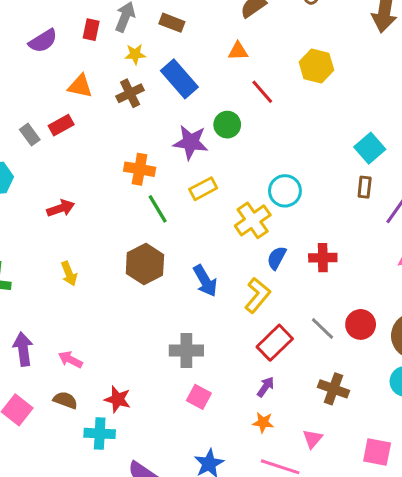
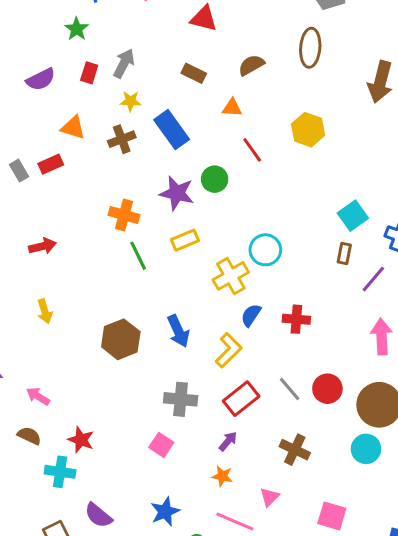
brown rectangle: (172, 23) -> (194, 73), moved
brown hexagon: (145, 264) -> (121, 339), moved
gray cross: (186, 350) -> (181, 399), moved

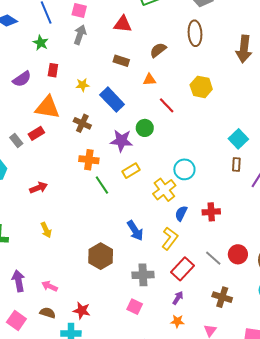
gray arrow: (124, 63) -> (80, 35), moved
orange triangle: (73, 128) -> (48, 107), size x1.5
brown cross: (122, 139) -> (82, 123), moved, turned -36
brown hexagon: (121, 339) -> (101, 256), moved

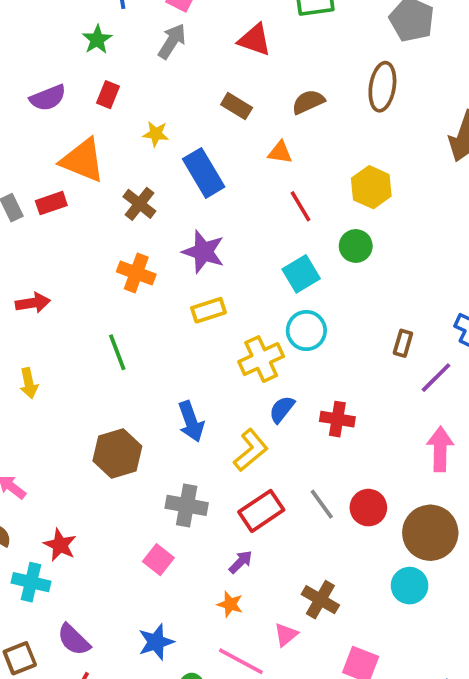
green circle: (145, 128) -> (356, 246), moved
cyan square: (238, 139) -> (301, 274), moved
green line: (102, 185) -> (117, 352), moved
brown cross: (222, 297) -> (320, 600), moved

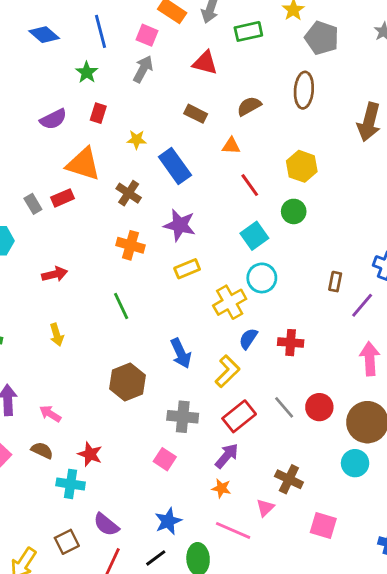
purple arrow: (241, 562) -> (227, 456), size x1.4

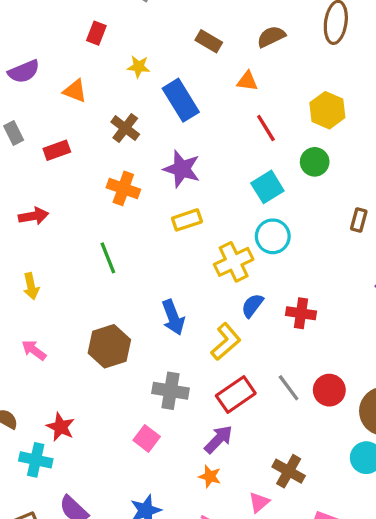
purple semicircle: (53, 119) -> (24, 71), moved
orange triangle: (83, 164) -> (75, 91), size x0.6
red rectangle: (62, 198) -> (57, 150), moved
brown rectangle: (335, 282) -> (359, 220), moved
pink arrow: (50, 414) -> (34, 350), moved

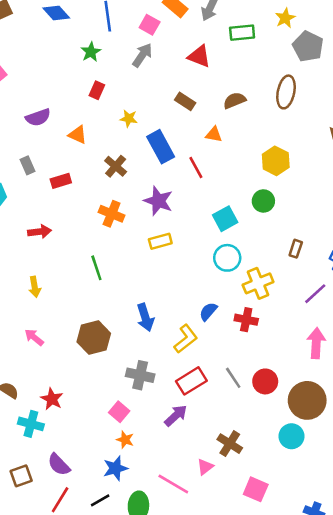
red line: (266, 128) -> (196, 167), moved
yellow cross: (234, 262) -> (258, 283), moved
orange star: (210, 476) -> (125, 440), moved

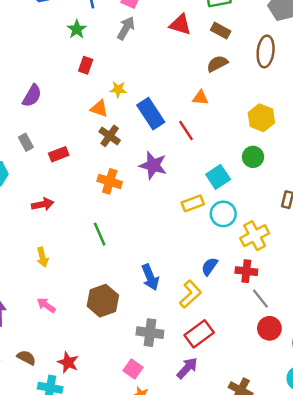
brown rectangle: (185, 101) -> (221, 31), moved
purple semicircle: (38, 117) -> (32, 96), turned -35
orange triangle: (78, 135) -> (99, 109), moved
yellow rectangle: (160, 241) -> (193, 203), moved
gray line: (233, 378) -> (260, 299), moved

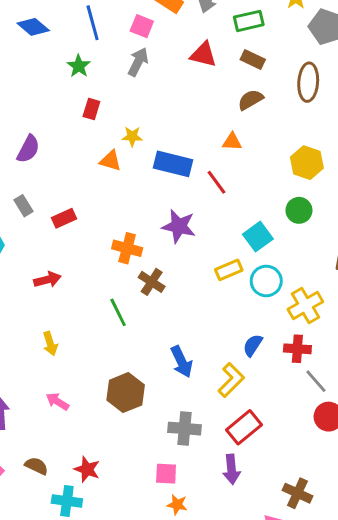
blue rectangle: (151, 114) -> (173, 164), turned -40
brown cross: (110, 136) -> (152, 282), moved
purple arrow: (187, 368) -> (231, 469), turned 135
pink square: (133, 369) -> (166, 474), turned -30

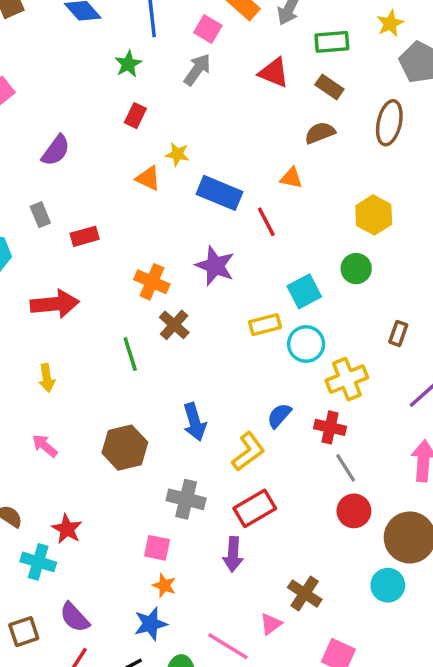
red arrow: (47, 280) -> (55, 304), size x1.5

